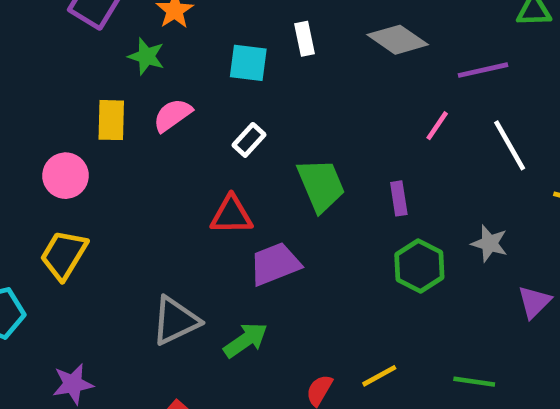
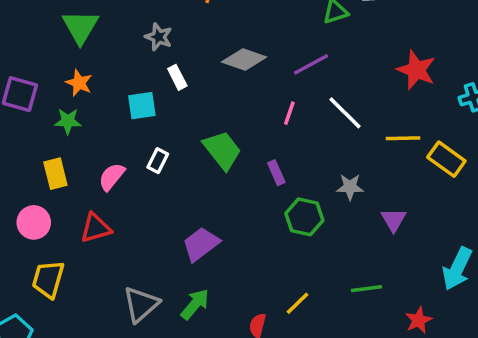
pink semicircle: (172, 115) -> (112, 177), moved
green trapezoid: (321, 185) -> (222, 150), moved
red triangle: (231, 215) -> (96, 228), moved

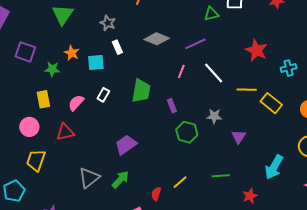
orange star: (79, 83) -> (72, 53), moved
green trapezoid: (222, 150) -> (141, 91), turned 45

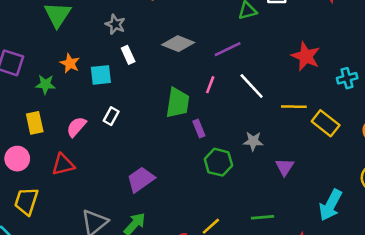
green trapezoid: (141, 91) -> (178, 103), moved

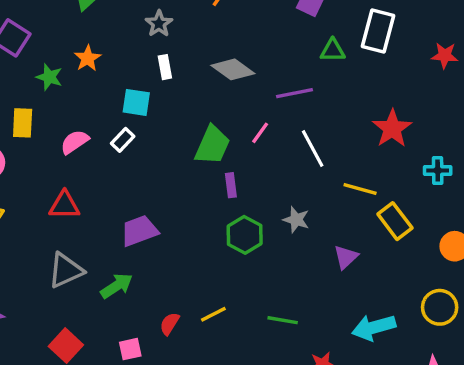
cyan square: (101, 75) -> (136, 102), moved
red triangle: (63, 165) -> (64, 205), moved
purple triangle: (285, 167) -> (346, 257), moved
cyan arrow: (330, 205) -> (374, 327), turned 32

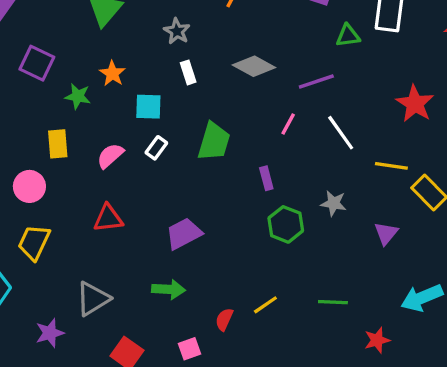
cyan square: (136, 102) -> (148, 107), moved
green trapezoid: (212, 145) -> (214, 142), moved
gray triangle: (66, 270) -> (93, 299), moved
green arrow: (117, 286) -> (169, 289), turned 44

